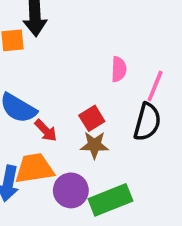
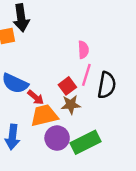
pink line: (155, 86) -> (86, 75), moved
orange trapezoid: (34, 168) -> (44, 115), moved

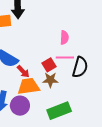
pink line: (86, 75) -> (65, 58), turned 66
purple circle: (57, 138) -> (20, 106), moved

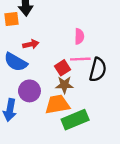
red arrow: (23, 71) -> (31, 44), moved, turned -56
orange trapezoid: (29, 86) -> (57, 104), moved
purple circle: (20, 106) -> (29, 91), moved

